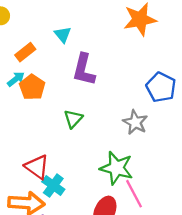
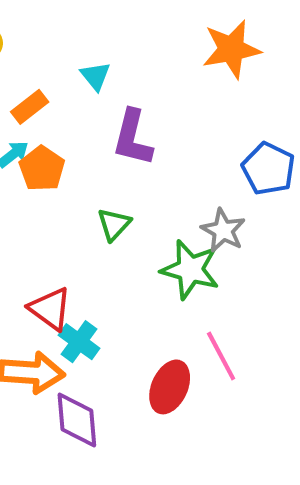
green star: (117, 168) -> (190, 270), moved

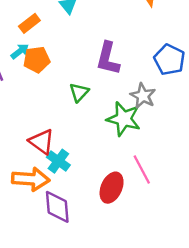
purple L-shape: (133, 138) -> (108, 58), moved
orange pentagon: (42, 169) -> (37, 60), turned 30

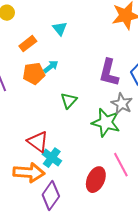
cyan arrow: (20, 51) -> (51, 67), moved
purple L-shape: (108, 58) -> (109, 73), moved
purple diamond: (57, 207) -> (51, 196), turned 40

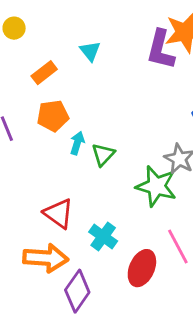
cyan arrow: (51, 67) -> (77, 143), moved, turned -35
purple L-shape: (109, 73) -> (161, 50), moved
cyan cross: (52, 158) -> (103, 236), moved

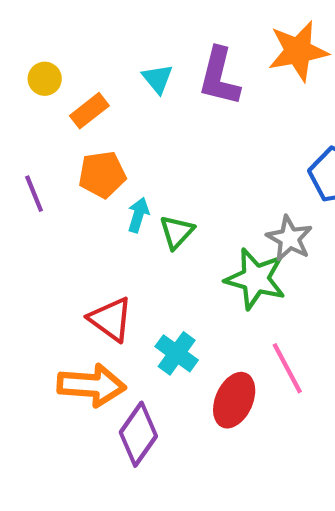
yellow circle: (14, 28) -> (45, 79), moved
purple L-shape: (161, 50) -> (219, 77), moved

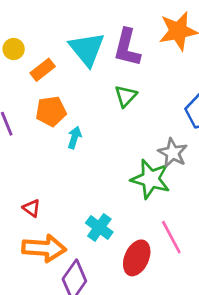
cyan triangle: (158, 79) -> (87, 49), size x1.8
green triangle: (177, 232) -> (126, 96), moved
red triangle: (111, 319) -> (32, 208), moved, size x0.6

